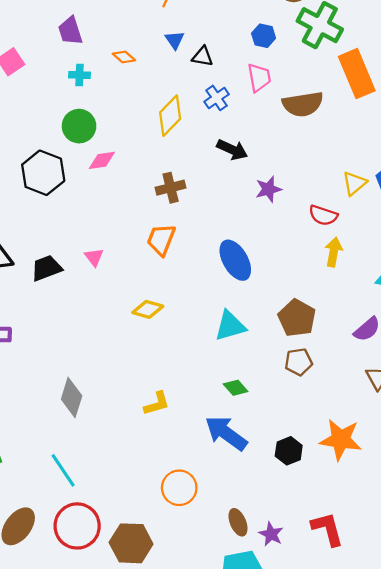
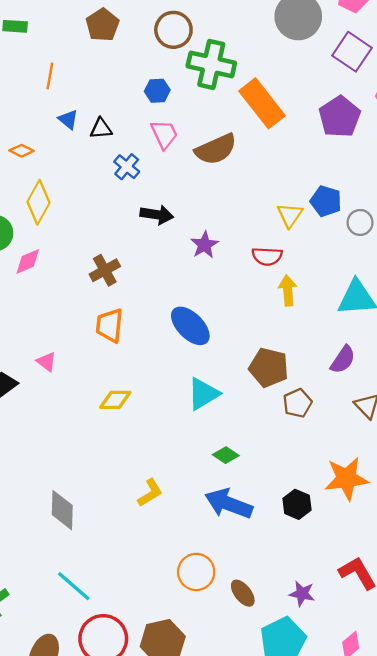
yellow diamond: (170, 116) -> (38, 202), moved
brown pentagon: (299, 362) -> (297, 403), moved
brown ellipse: (238, 522) -> (243, 593), moved

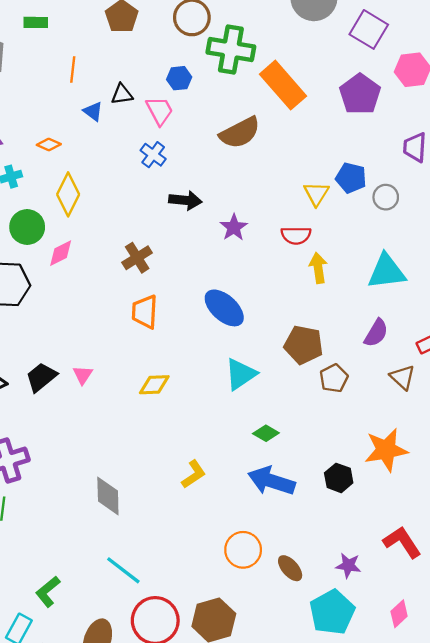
black triangle: (101, 129) -> (122, 94), moved
pink trapezoid: (164, 134) -> (160, 111), moved
pink triangle: (46, 362) -> (83, 375), moved, turned 30

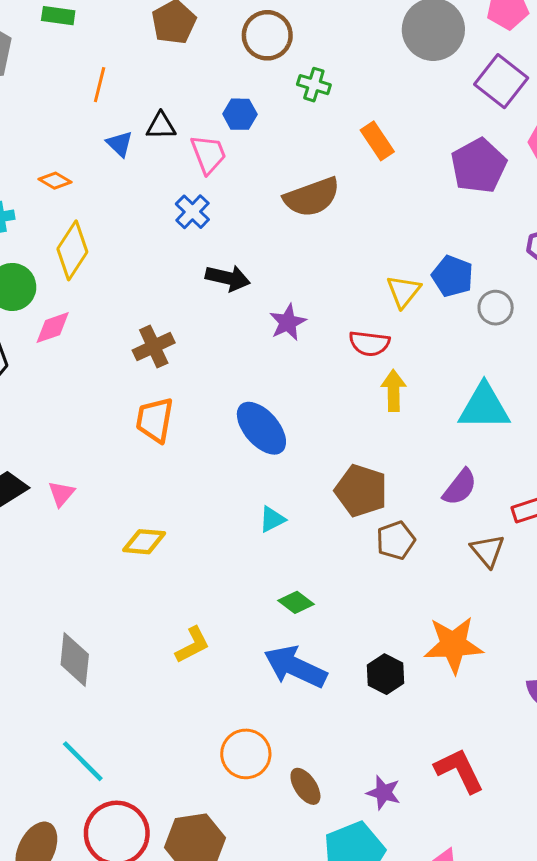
green cross: (231, 50) -> (314, 85), size x0.5
orange rectangle: (283, 85) -> (377, 141), size x0.6
cyan triangle: (241, 374) -> (272, 519), size x0.6
yellow diamond: (154, 385) -> (144, 542), moved

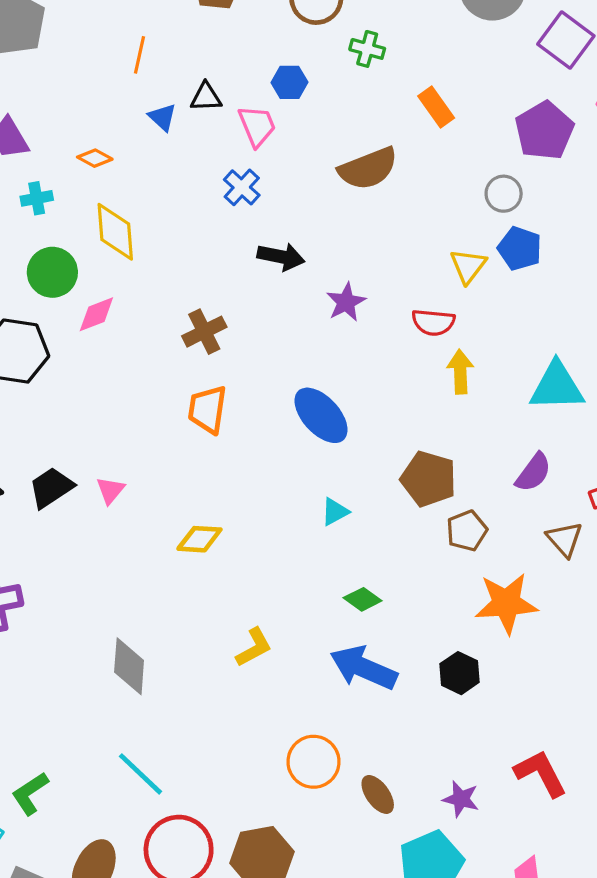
yellow diamond: (72, 250) -> (115, 232), turned -36
gray circle: (496, 308) -> (504, 194), moved
orange star: (453, 645) -> (506, 603), moved

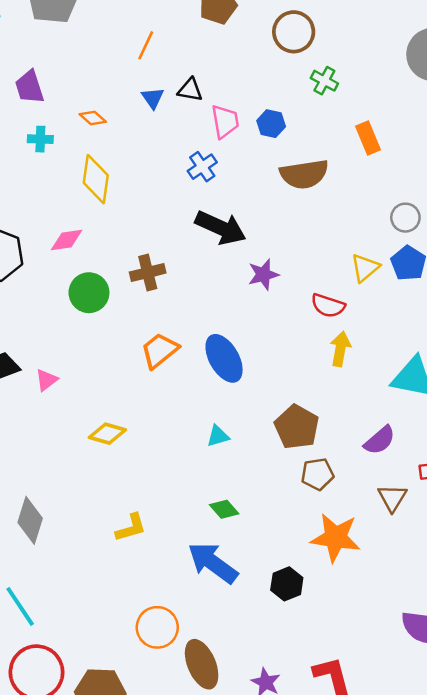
blue hexagon: (289, 82) -> (271, 124), moved
black arrow: (281, 257) -> (221, 228), size x1.4
green circle: (52, 272) -> (89, 293), moved
orange trapezoid: (207, 409) -> (160, 351), moved, turned 30
brown ellipse: (378, 794) -> (202, 664), size x1.5

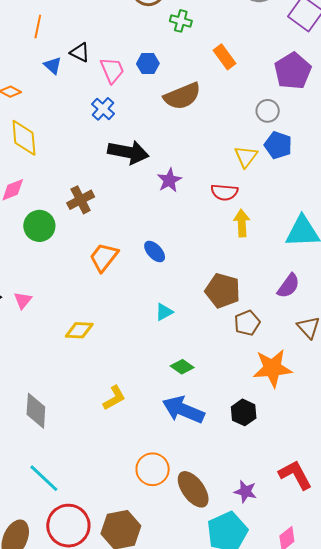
black triangle: (190, 90) -> (80, 52), turned 30
blue ellipse: (224, 358) -> (155, 252), size x0.6

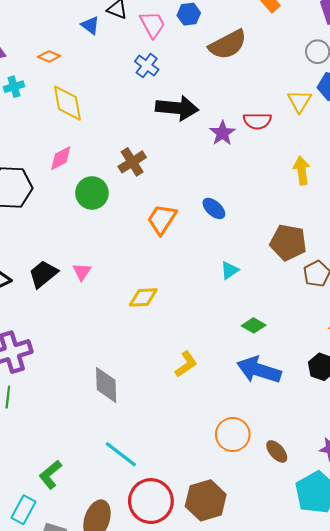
red semicircle: (224, 192) -> (257, 121), moved
brown ellipse: (193, 489) -> (277, 451), size x0.6

